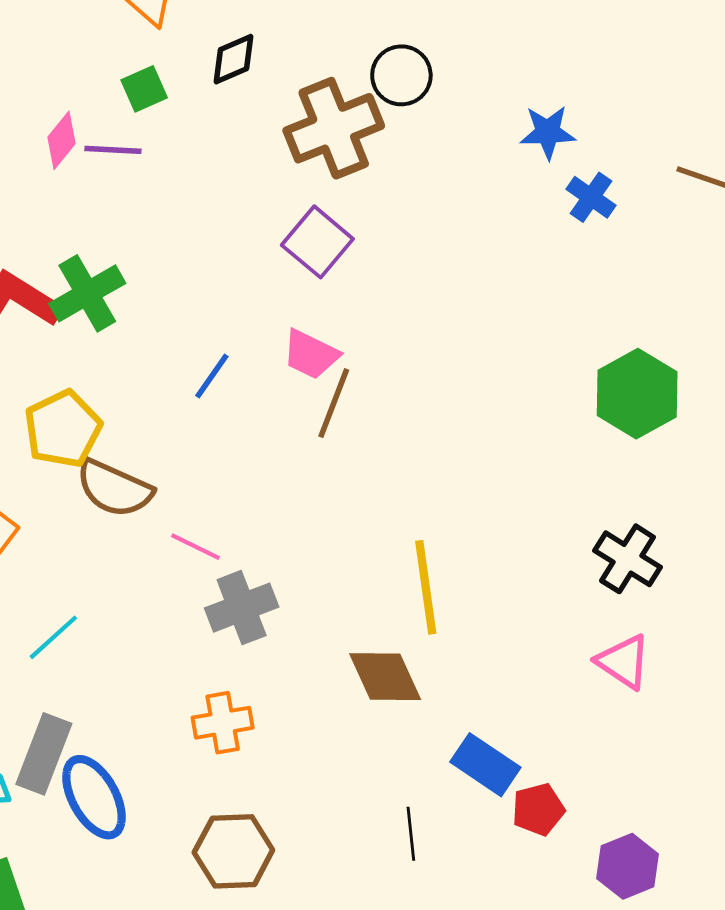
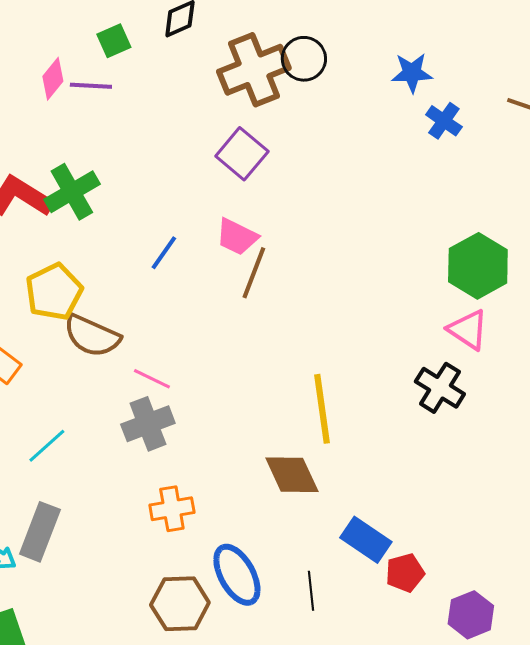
black circle: (401, 75) -> (304, 59), moved
black cross: (628, 559) -> (440, 388), moved
gray cross: (242, 608) -> (148, 424), moved
pink triangle: (623, 662) -> (468, 330), moved
blue ellipse: (94, 797) -> (237, 575), moved

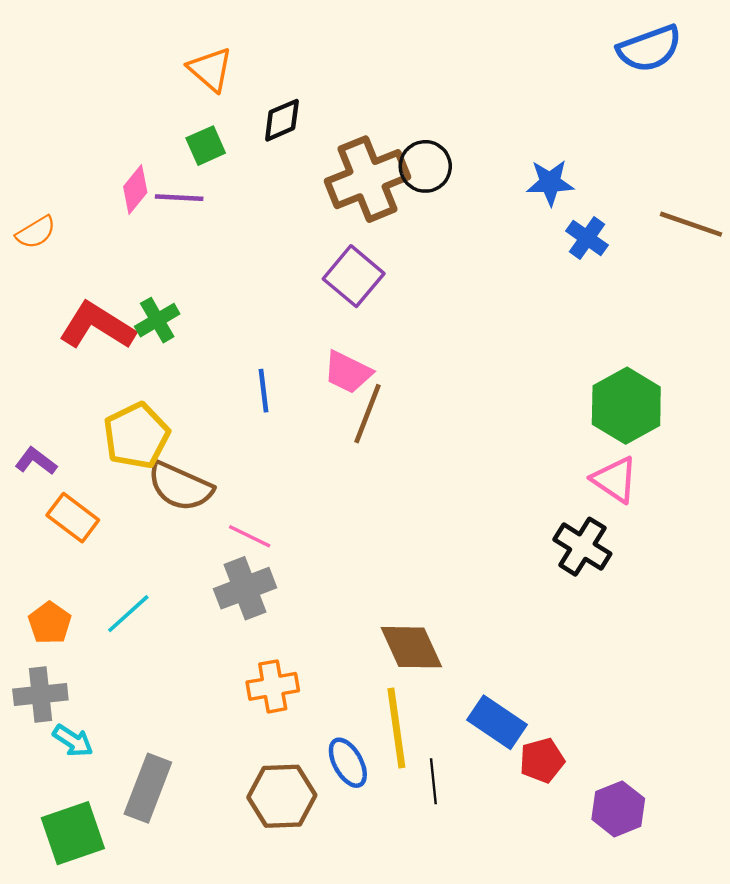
green cross: (72, 192) -> (157, 320), size x0.7
blue line: (164, 253) -> (263, 391), turned -42
yellow line: (322, 409) -> (396, 728), moved
gray rectangle: (40, 532) -> (148, 788), moved
blue ellipse: (237, 575) -> (348, 763), size x0.7

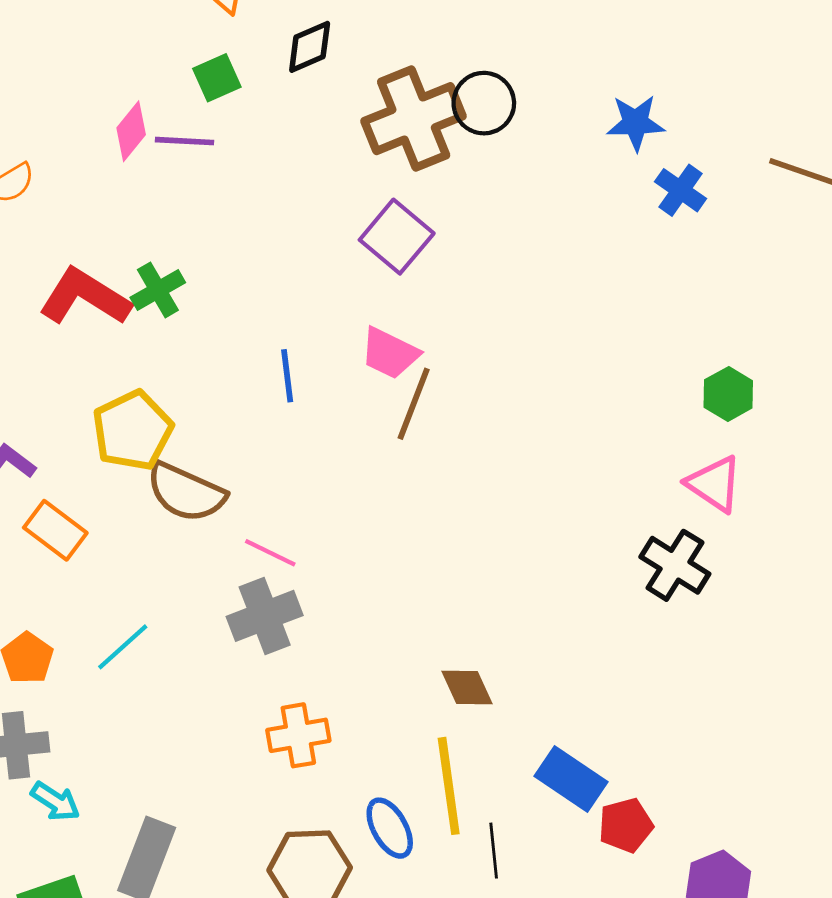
green hexagon: (626, 406) -> (728, 394), size x0.6
brown diamond: (411, 647) -> (467, 688), size x0.7

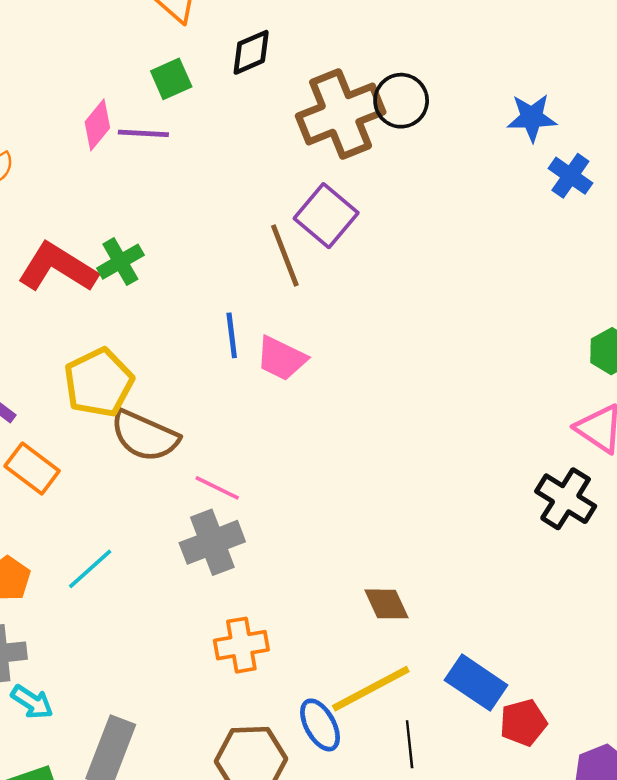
pink trapezoid: (390, 353) -> (281, 358), moved
brown line: (414, 404) -> (285, 256), moved, turned -42
yellow line: (449, 786) -> (371, 689), turned 70

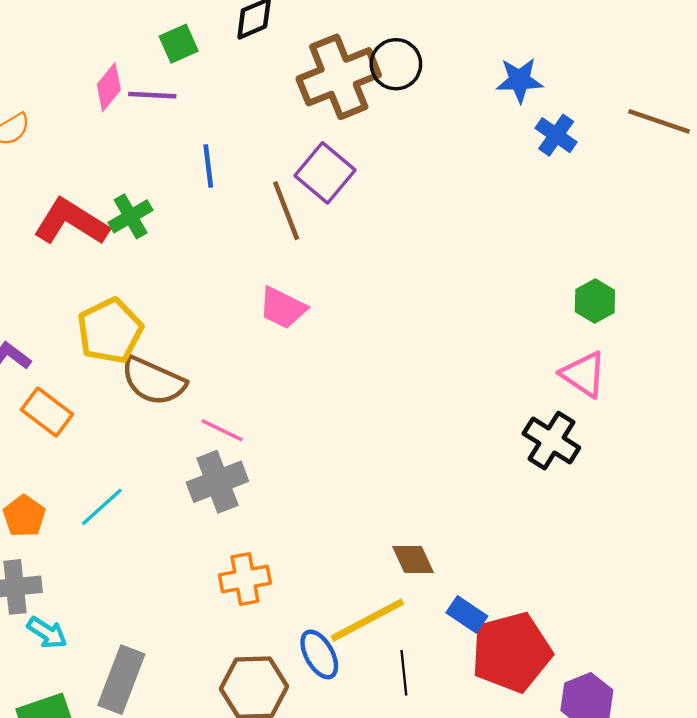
blue line: (232, 335) -> (208, 166), moved
brown diamond: (387, 604) -> (413, 560), moved
blue rectangle: (476, 683) -> (467, 614), size x0.7
red pentagon: (523, 723) -> (511, 652), size x1.8

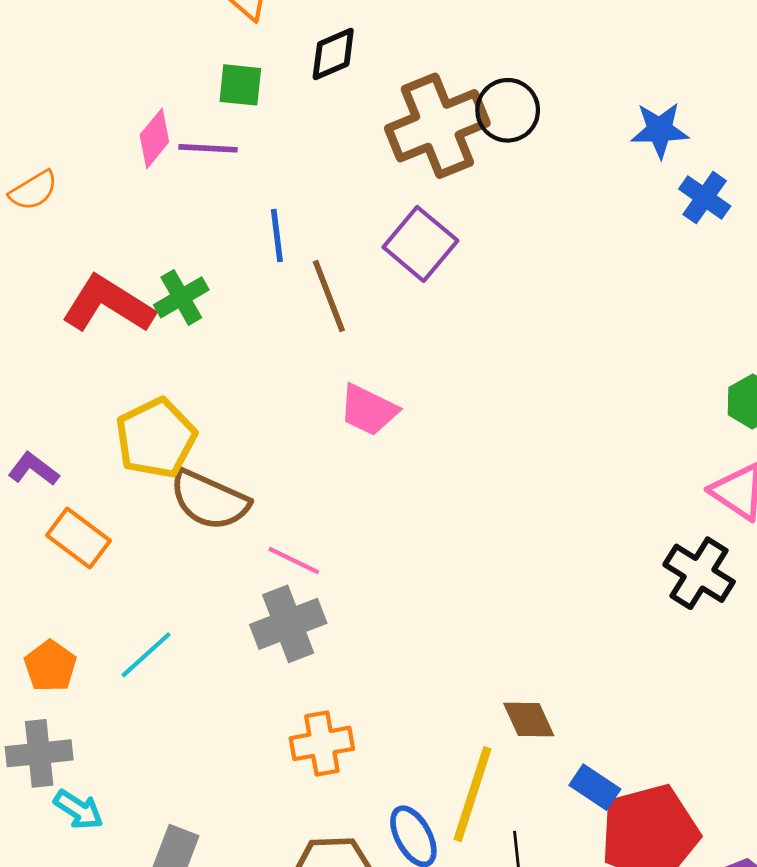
green square: (179, 44) -> (240, 85), turned 30
brown line: (286, 211) -> (329, 296), moved
yellow line: (367, 620) -> (472, 794), turned -44

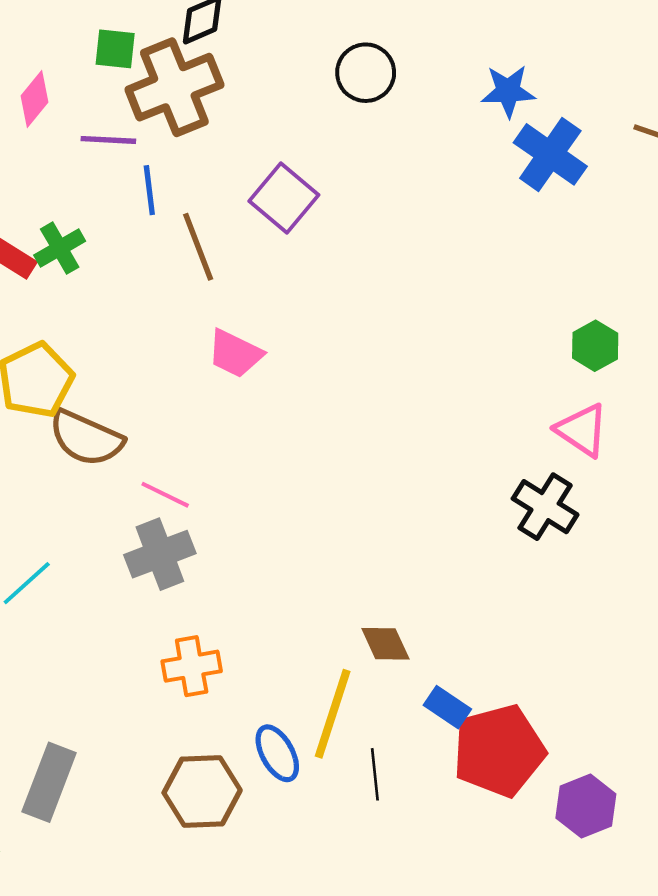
brown cross: (437, 126) -> (174, 87), moved
purple line: (208, 148) -> (108, 140), moved
blue cross: (705, 198) -> (550, 154), size x1.5

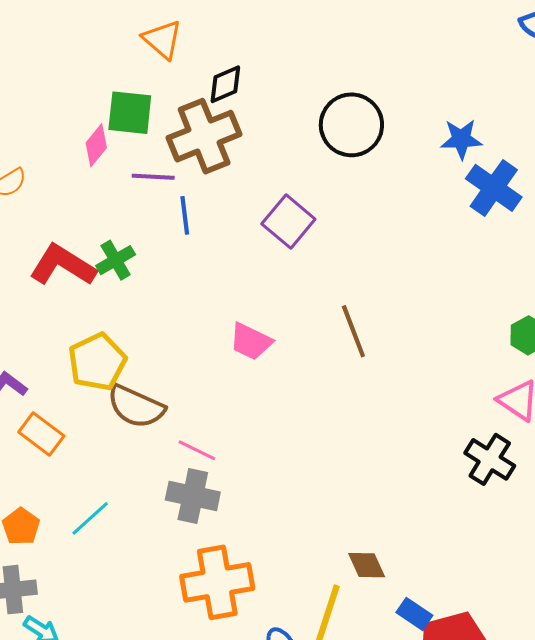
green square: (115, 49) -> (130, 113), moved, size x1.4
black circle: (366, 73) -> (351, 125), size x1.4
brown line: (198, 247) -> (353, 331), moved
gray cross: (160, 554) -> (193, 496), turned 33
orange cross: (192, 666) -> (217, 582), size x1.6

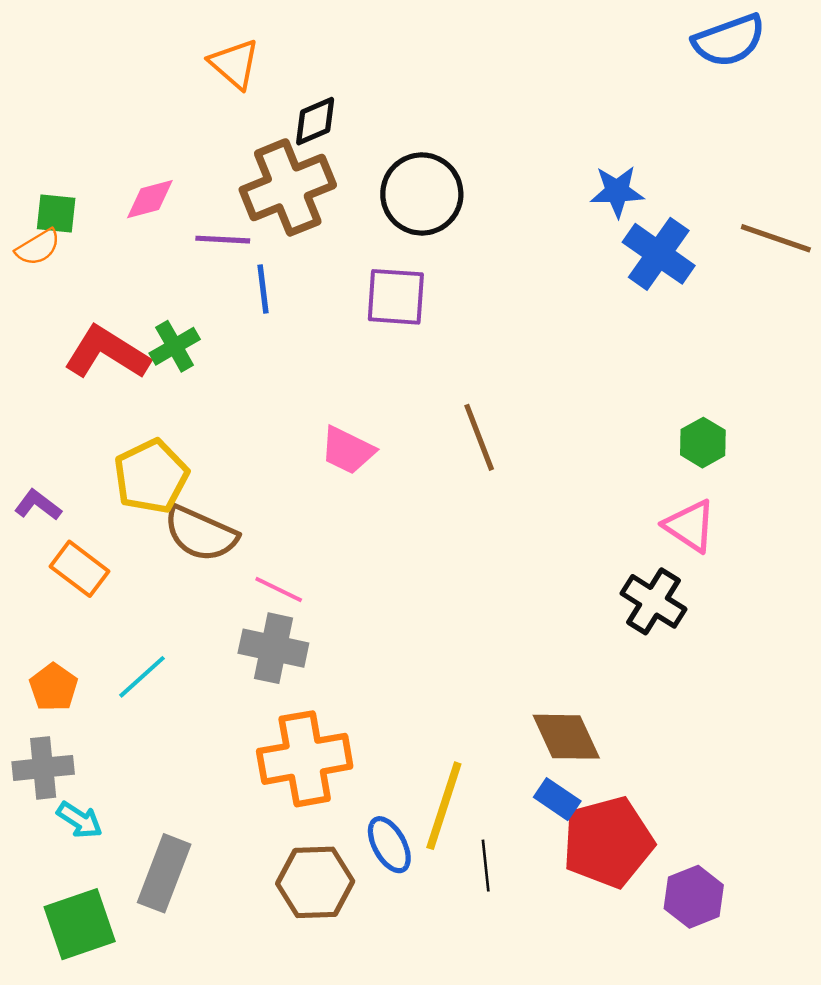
green square: (130, 113) -> (56, 214), moved, size x0.7
black circle: (351, 125) -> (422, 194), moved
pink diamond: (96, 145) -> (150, 199), turned 36
purple square: (288, 221) -> (396, 297), turned -36
brown diamond: (367, 565) -> (566, 737), moved, size x1.4

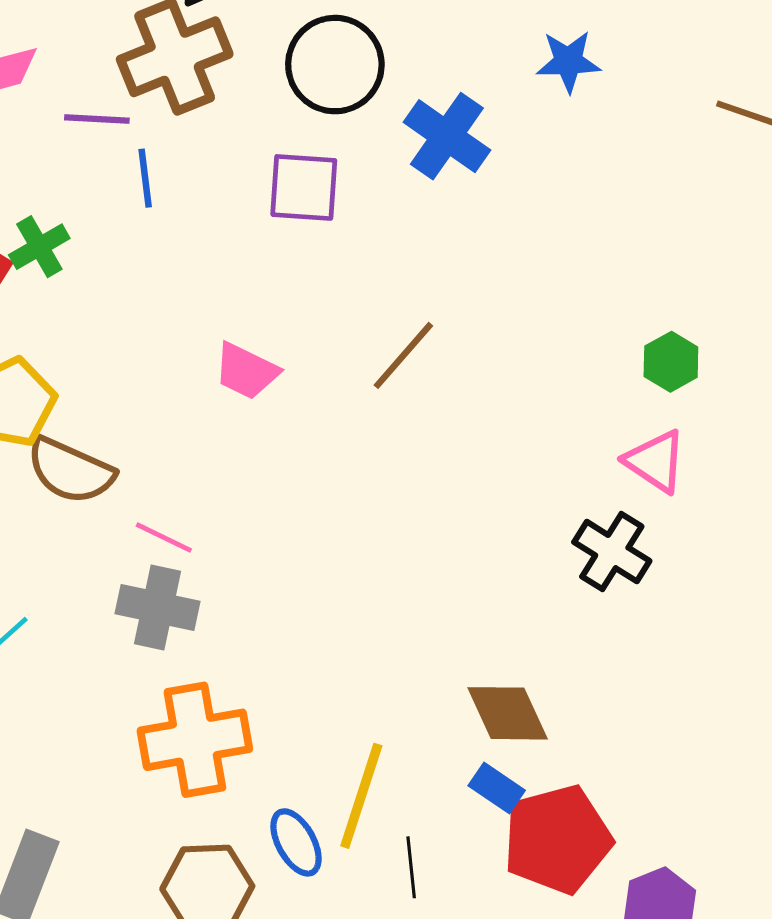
blue cross: (659, 254) -> (447, 136), moved
brown line: (479, 437) -> (403, 355), turned 62

